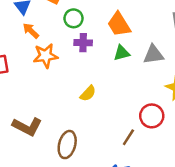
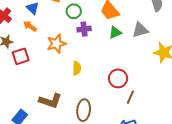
orange arrow: (31, 31) -> (30, 26), moved
yellow semicircle: (88, 93) -> (77, 68), moved, turned -32
red circle: (152, 116) -> (118, 78), moved

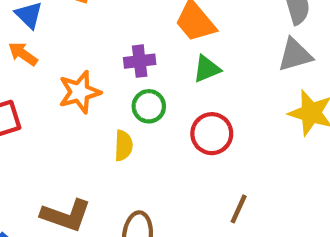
green circle: (74, 11) -> (149, 106), moved
gray triangle: (140, 30) -> (295, 55), moved
red circle: (118, 78) -> (212, 134), moved

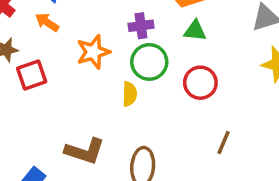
green triangle: (207, 69) -> (195, 31), turned 30
green circle: (149, 106) -> (149, 62), size x1.4

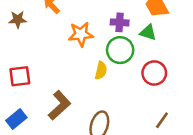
green triangle: (195, 31) -> (148, 33), moved
red square: (32, 75) -> (20, 76), moved
brown L-shape: (85, 151) -> (59, 105), turned -72

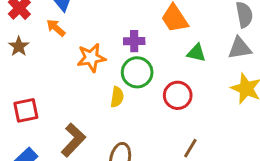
brown star: (18, 19) -> (19, 46), turned -30
green triangle: (148, 33) -> (196, 53), moved

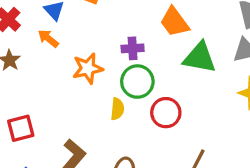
green triangle: (196, 53) -> (200, 58), size x1.6
red circle: (178, 95) -> (166, 113), moved

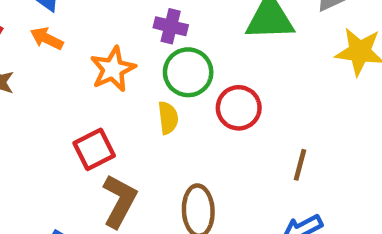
purple cross: (133, 48) -> (171, 26), turned 30
red square: (21, 128) -> (94, 149), moved

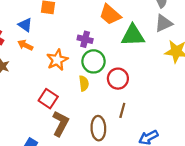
red square: (94, 149) -> (48, 99), turned -30
brown line: (300, 165) -> (122, 110), moved

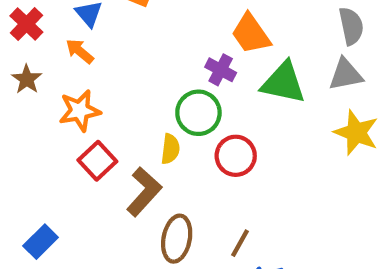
purple cross: (85, 39) -> (221, 70), moved
orange star: (57, 60) -> (80, 111), moved
brown line: (122, 110) -> (240, 243), moved
brown L-shape: (60, 124) -> (144, 192), moved

